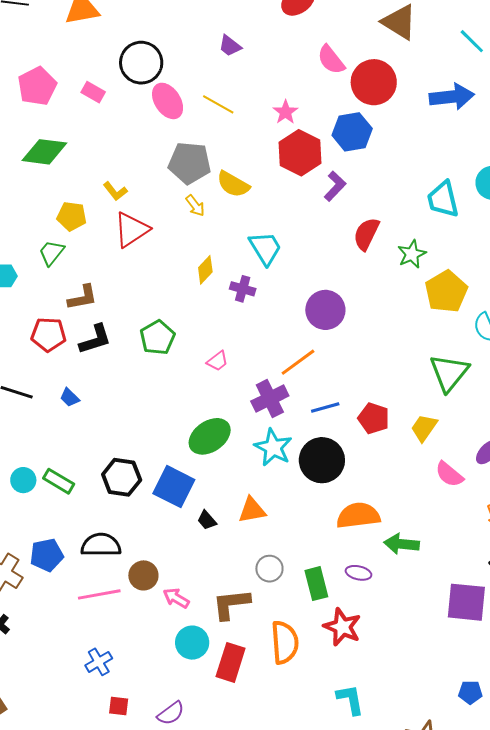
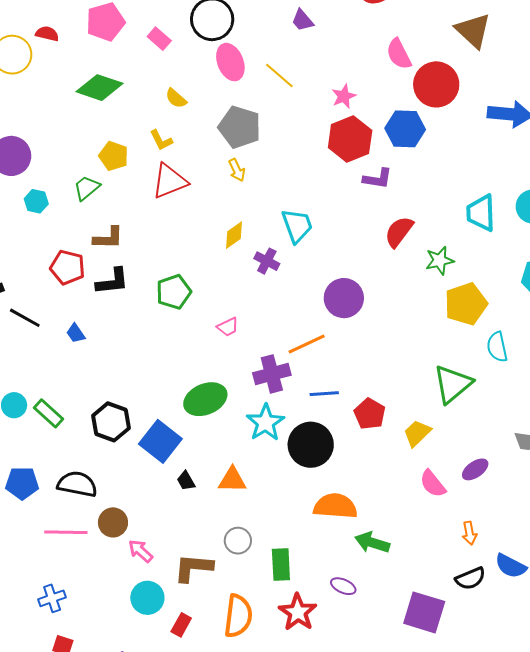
yellow semicircle: (233, 184) -> (176, 98), moved, size x0.7
purple L-shape: (335, 186) -> (378, 179), turned 44
purple ellipse: (358, 573) -> (343, 586), moved
red rectangle: (231, 662) -> (181, 625), size x0.6

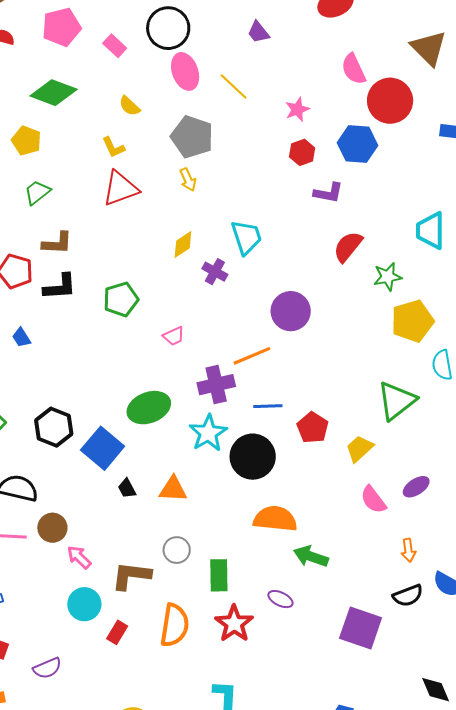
red hexagon: (350, 139) -> (302, 152), size x0.6
yellow pentagon: (114, 156) -> (26, 141), moved

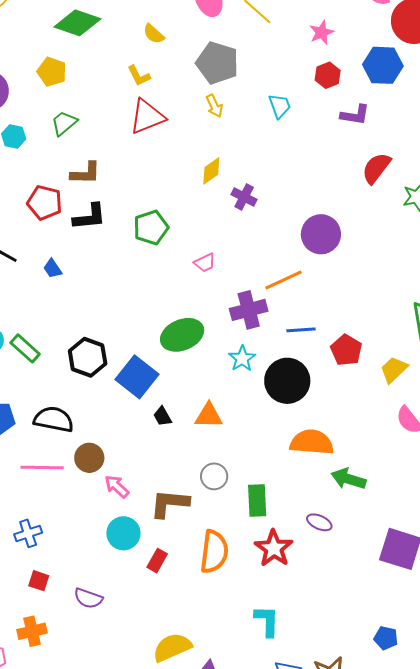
cyan trapezoid: (246, 237) -> (280, 106), moved, size x0.7
cyan star: (208, 433) -> (242, 359), size x0.7
purple semicircle: (47, 668) -> (88, 598), turned 44

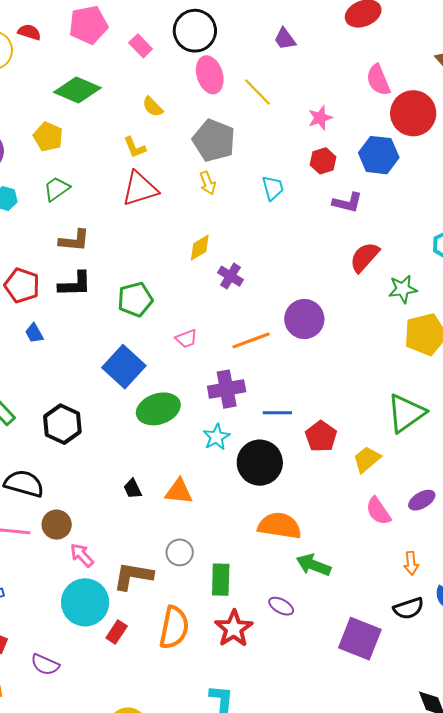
red pentagon: (45, 203) -> (22, 285), moved
orange line: (284, 280) -> (251, 340), moved
blue square: (137, 377) -> (124, 367), moved
cyan circle: (123, 533) -> (85, 602), size x1.4

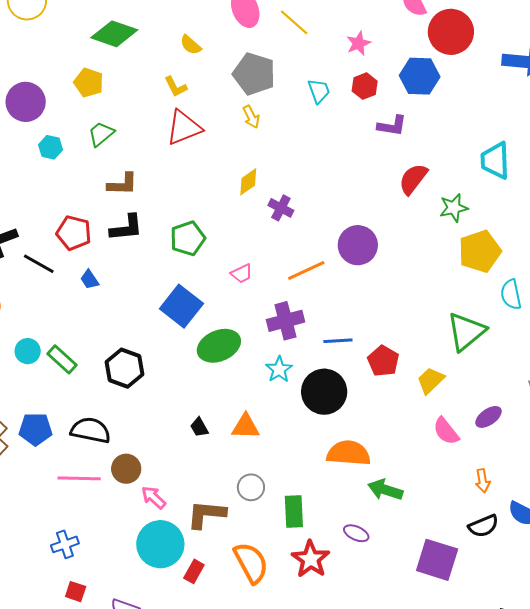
cyan trapezoid: (273, 188) -> (319, 91), moved
orange semicircle: (174, 628) -> (251, 563), turned -36

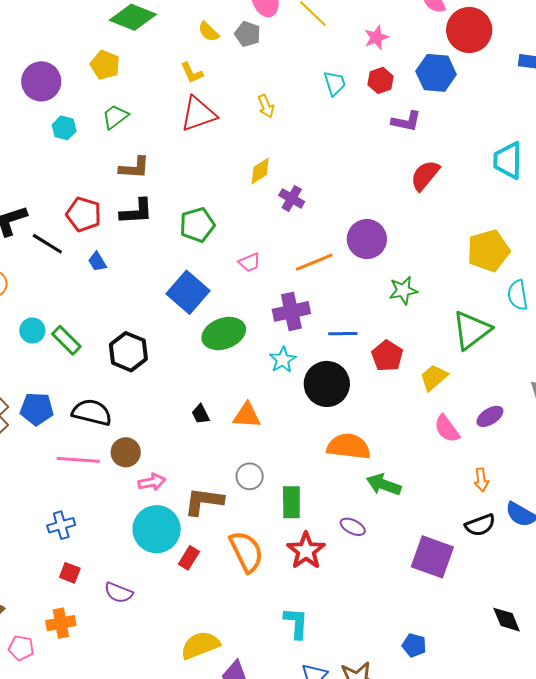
gray pentagon: (254, 74) -> (248, 34), moved, size x0.6
green star: (454, 208) -> (403, 290), moved
pink arrow: (154, 497) -> (152, 482), turned 124

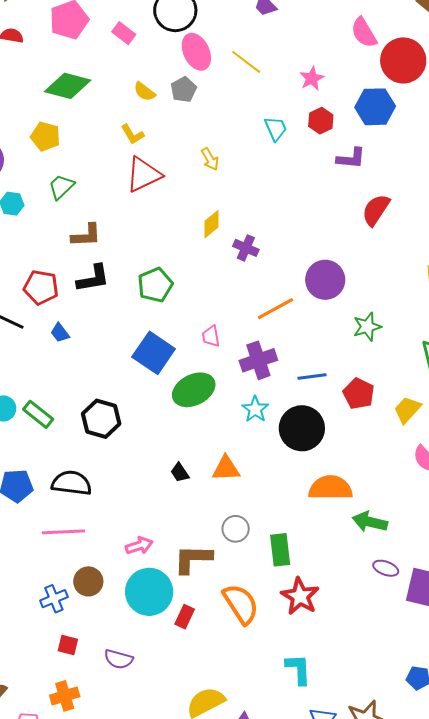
gray pentagon: (248, 34) -> (184, 89), turned 30
pink trapezoid: (250, 262) -> (211, 336), moved, turned 110
brown circle: (126, 452) -> (88, 581), moved
purple ellipse: (353, 527) -> (386, 568), moved

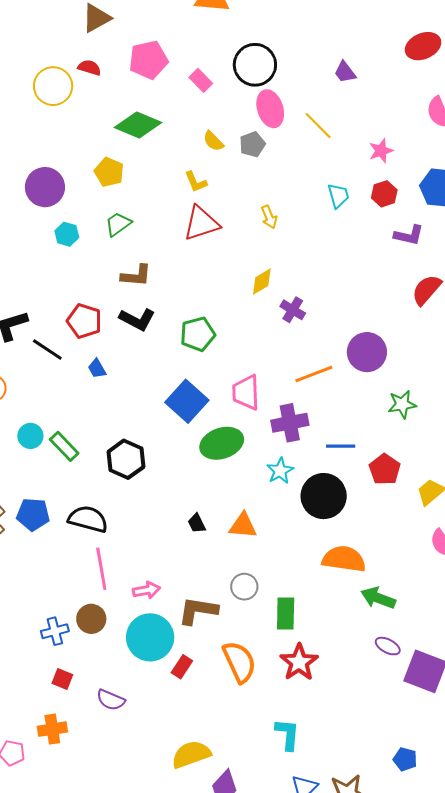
black L-shape: (93, 278) -> (137, 319), turned 30
pink trapezoid: (211, 336) -> (246, 392), size x1.6
pink line: (63, 532) -> (101, 569), moved, turned 75

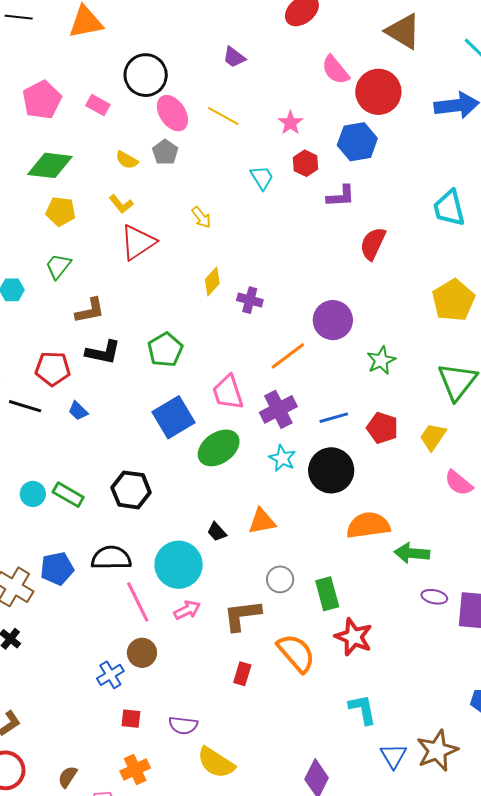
yellow pentagon: (109, 172) -> (61, 211), moved
blue square: (187, 401) -> (174, 417), turned 33
cyan circle: (150, 637) -> (179, 565), moved
yellow semicircle: (191, 754) -> (216, 763), moved, turned -111

